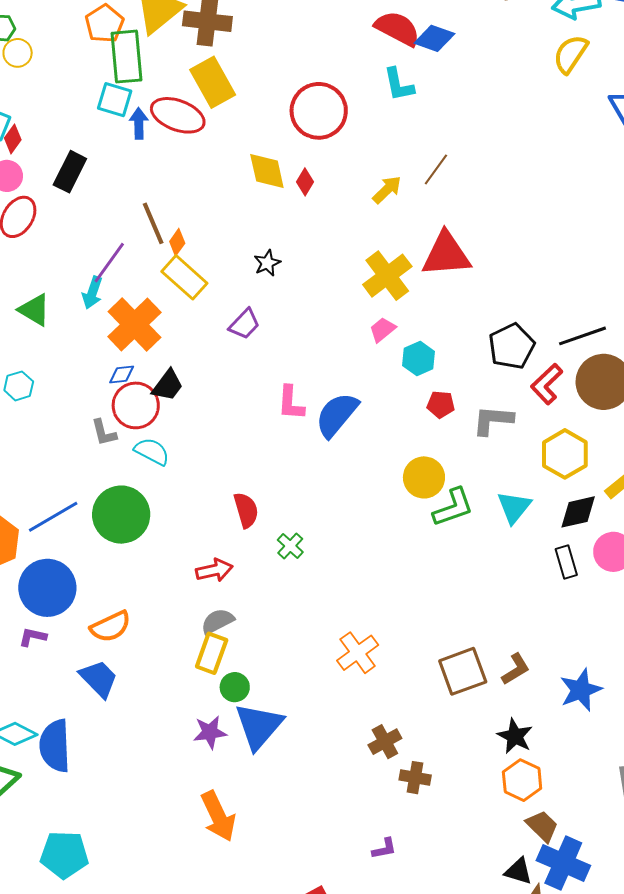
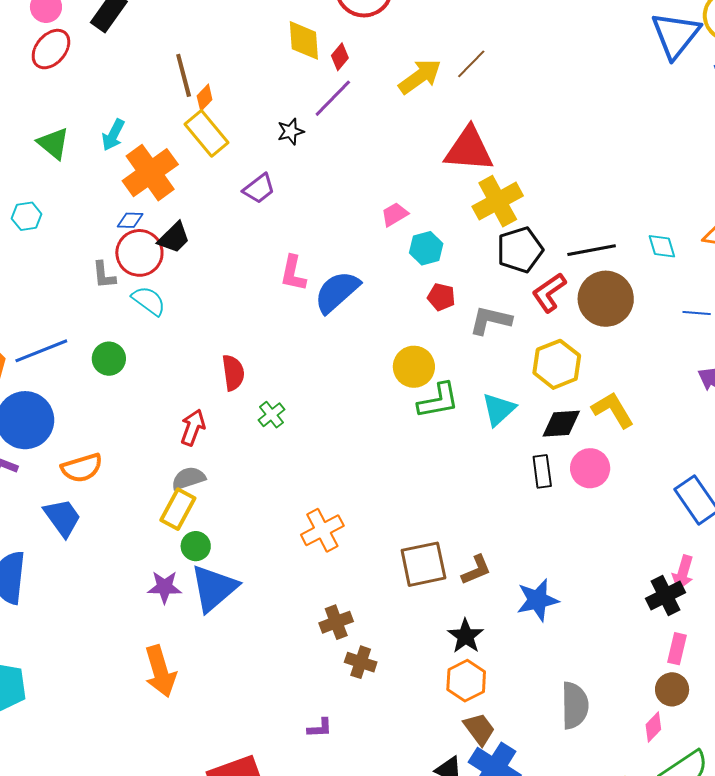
yellow arrow: (387, 190) -> (420, 77), size x1.4
purple line: (109, 263) -> (333, 98), moved
yellow cross: (387, 276) -> (498, 201), moved
green circle: (121, 515) -> (109, 359), size x0.6
red arrow: (214, 570) -> (193, 427), turned -66

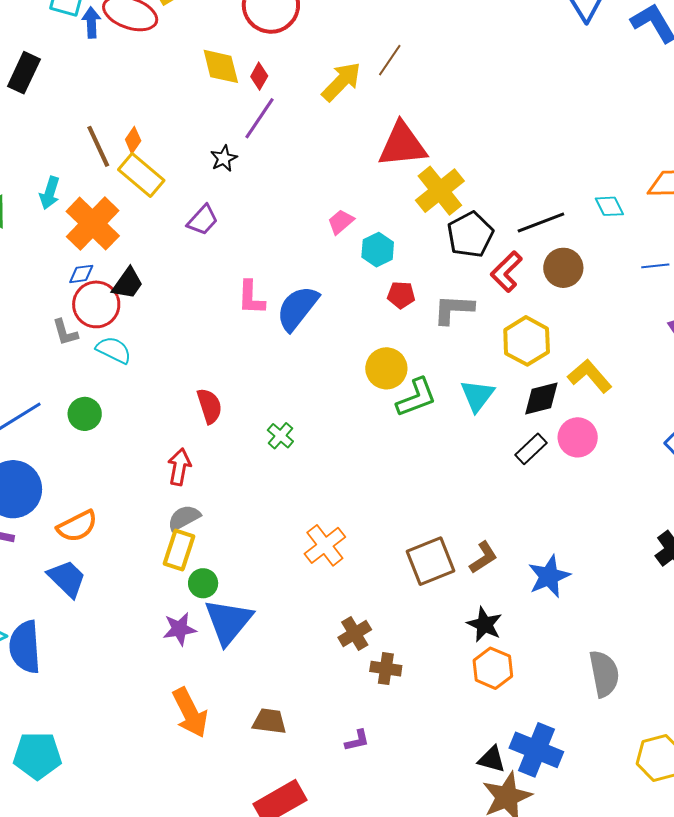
brown line: (184, 75) -> (98, 146), moved
brown circle: (606, 299) -> (563, 268), size x0.7
green cross: (271, 415) -> (280, 436), moved
black rectangle: (542, 471) -> (531, 449), turned 64
brown trapezoid: (479, 729) -> (269, 721), moved, turned -36

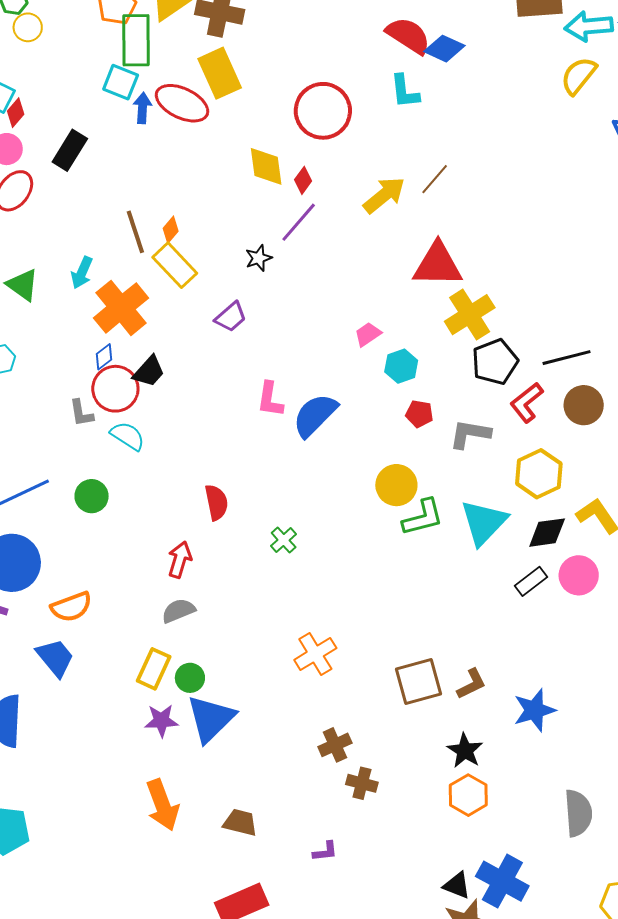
blue diamond: (81, 274) -> (104, 357), turned -36
cyan triangle: (477, 396) -> (484, 522), size x1.4
yellow rectangle: (179, 550) -> (154, 669), moved

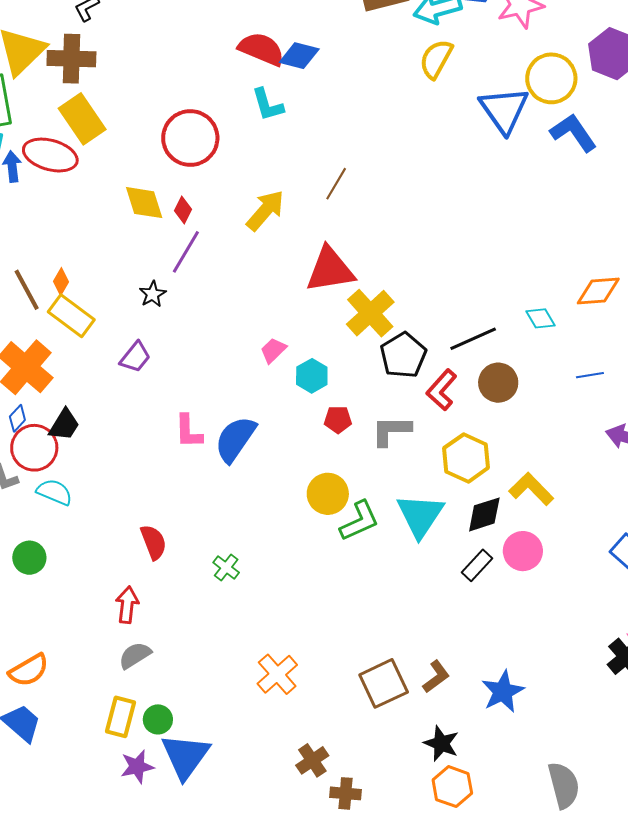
brown line: (435, 179) -> (336, 184), moved

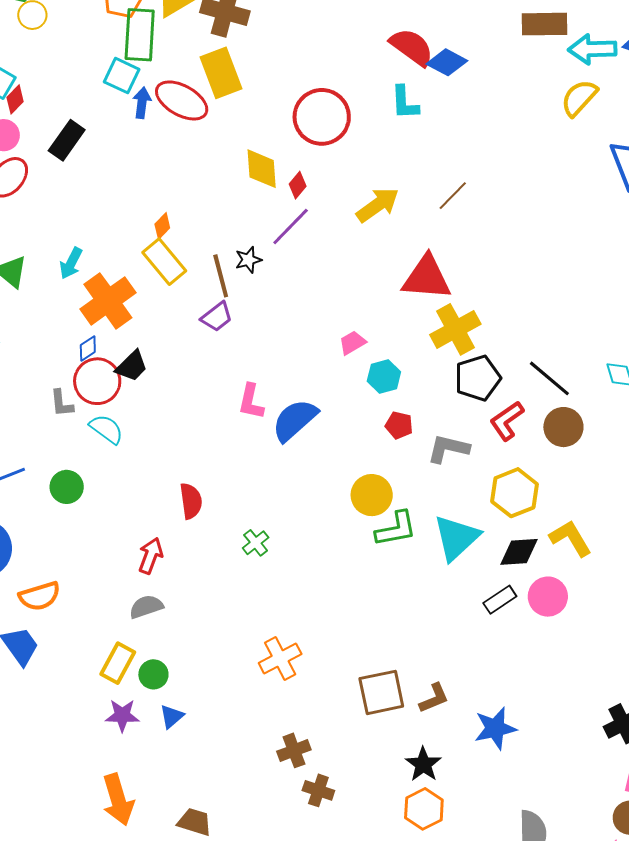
brown line: (27, 290) -> (221, 276), moved
black line: (473, 339) -> (549, 378), turned 51
blue triangle: (185, 756) -> (172, 716), size x0.5

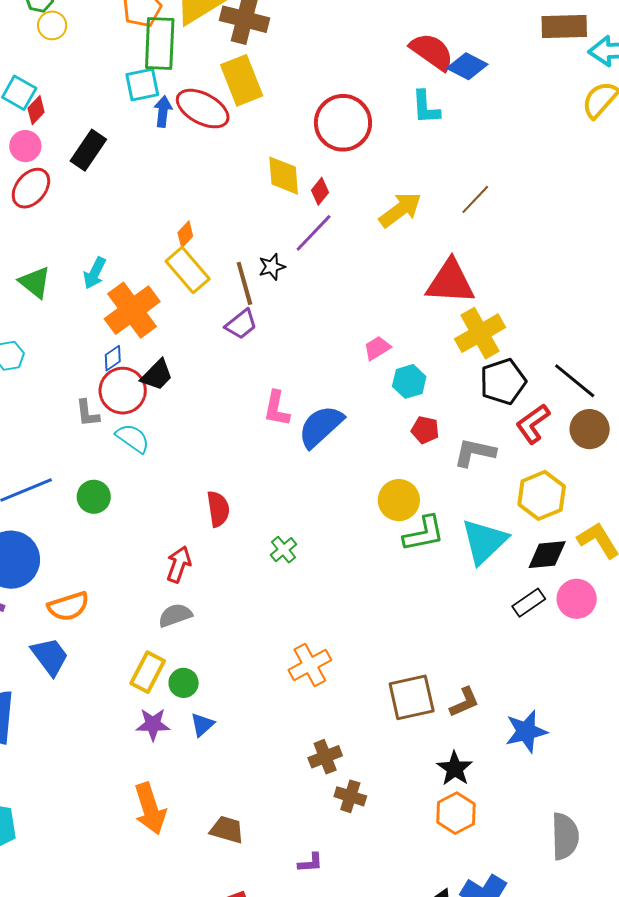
cyan square: (122, 76) -> (142, 85), turned -36

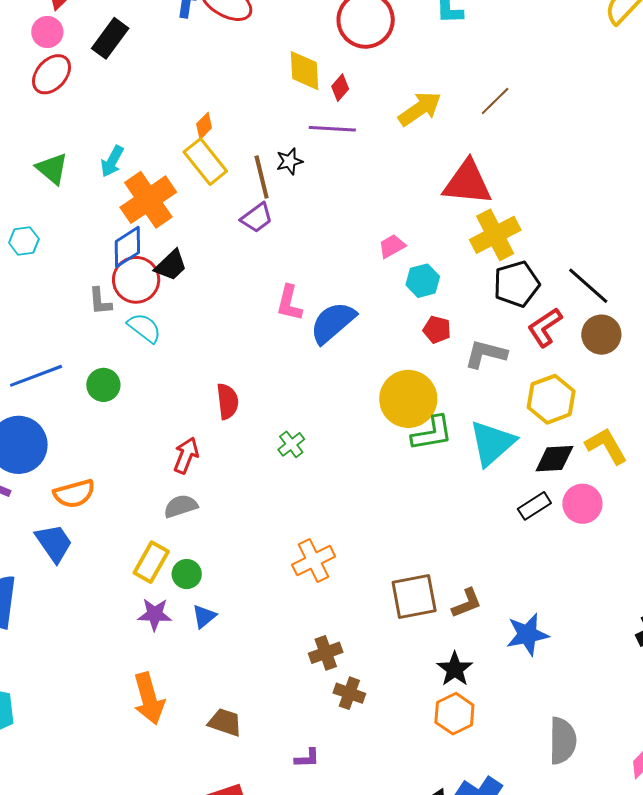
purple line: (314, 233) -> (332, 129), turned 48
blue diamond: (113, 358) -> (127, 247), size x1.6
yellow circle: (399, 500) -> (408, 399), size x1.4

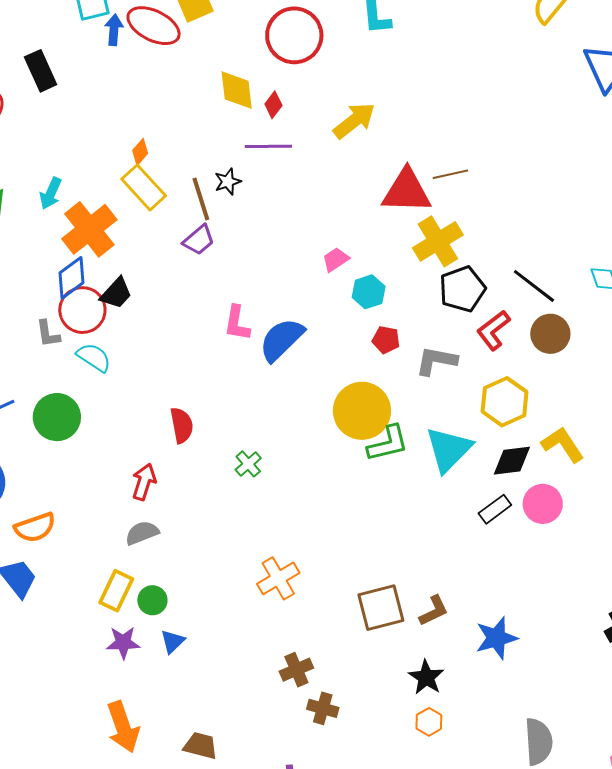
black rectangle: (110, 38) -> (41, 71), turned -57
brown line: (495, 101) -> (450, 174), moved, turned 36
green circle: (103, 385) -> (57, 417), size x1.4
orange hexagon: (454, 714) -> (429, 722), size x0.7

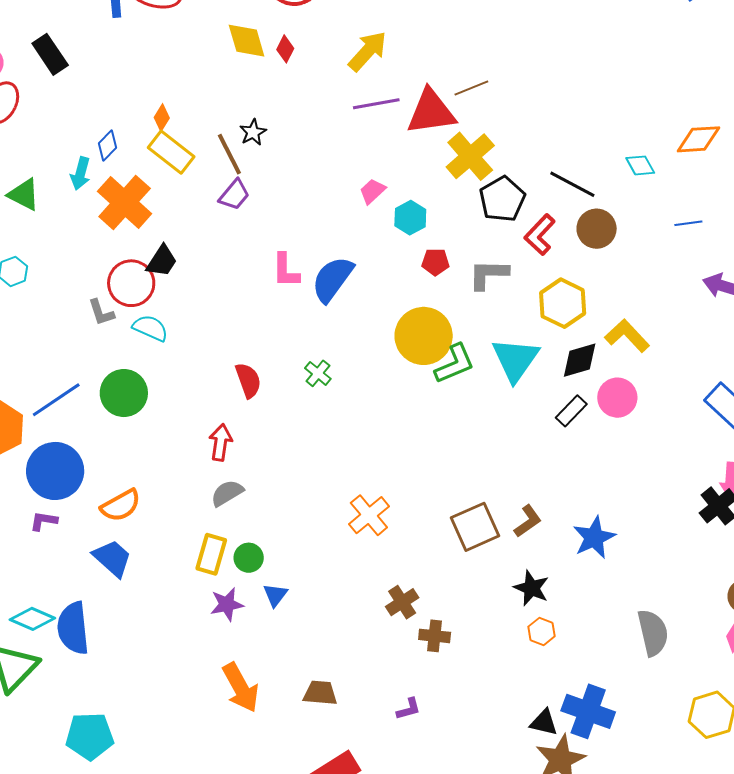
purple line: (268, 146) -> (376, 104), moved
blue diamond: (72, 278) -> (108, 146), moved, size x0.7
green cross: (248, 464) -> (318, 373), moved

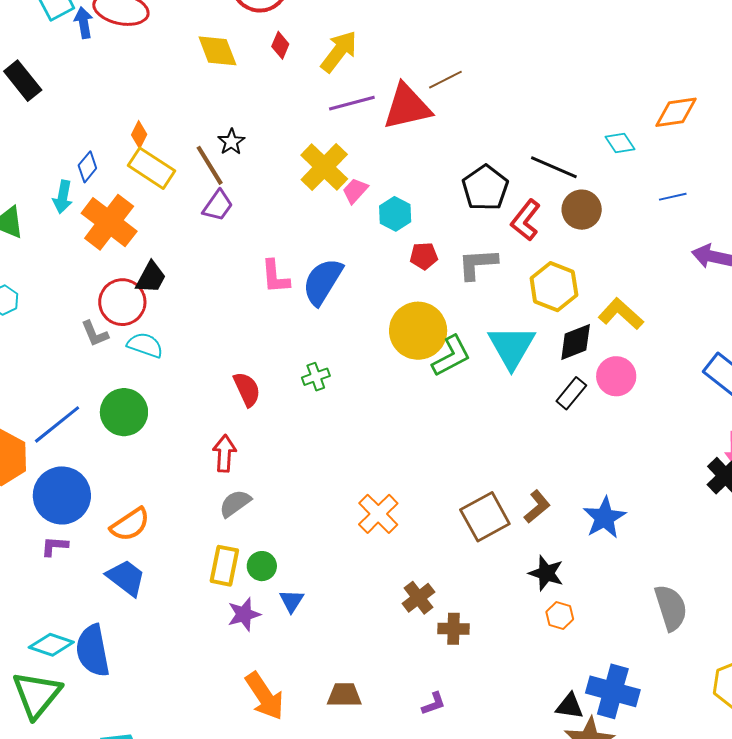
red diamond: (285, 49) -> (280, 45), moved
yellow cross: (470, 156) -> (324, 167), moved
green cross: (318, 373) -> (316, 377), turned 36

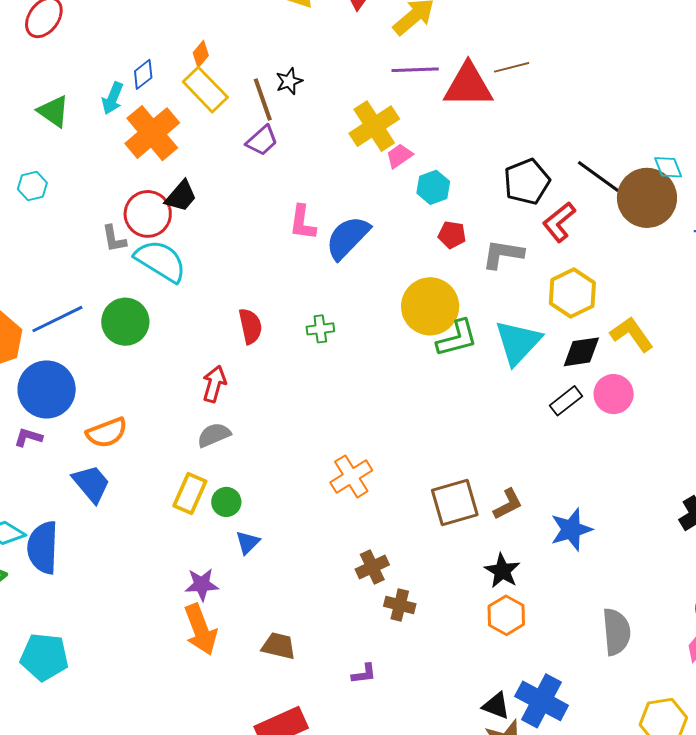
brown circle: (582, 210) -> (647, 198), moved, size x1.5
cyan semicircle: (145, 345) -> (161, 261), size x1.5
purple star: (244, 614) -> (202, 584), moved
orange hexagon: (560, 616) -> (506, 615), size x1.4

